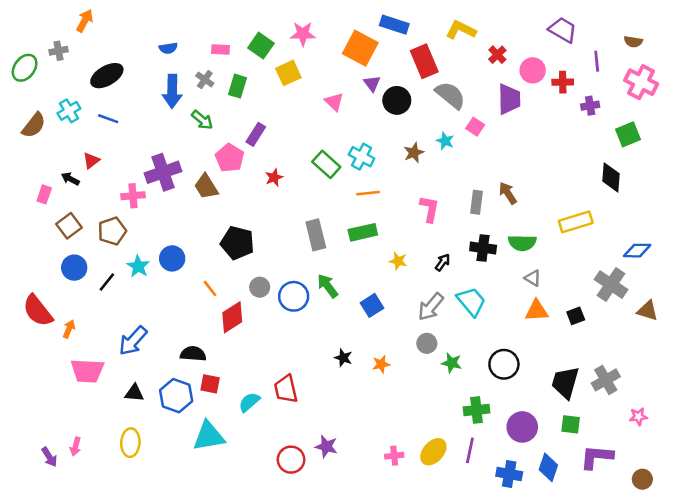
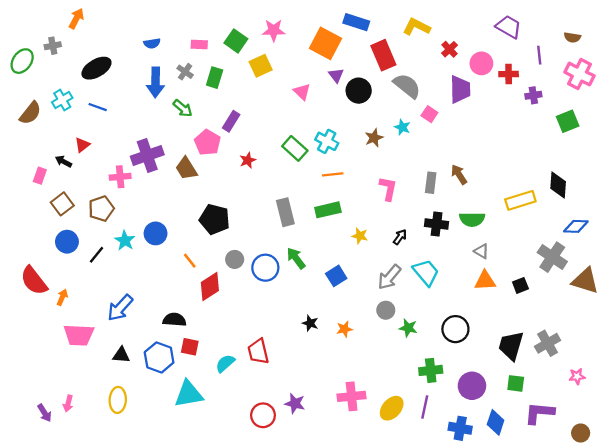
black diamond: (611, 177) -> (558, 185), moved
brown triangle: (648, 311) -> (585, 281), size x1.4
pink cross: (394, 456) -> (352, 396), moved, size x1.6

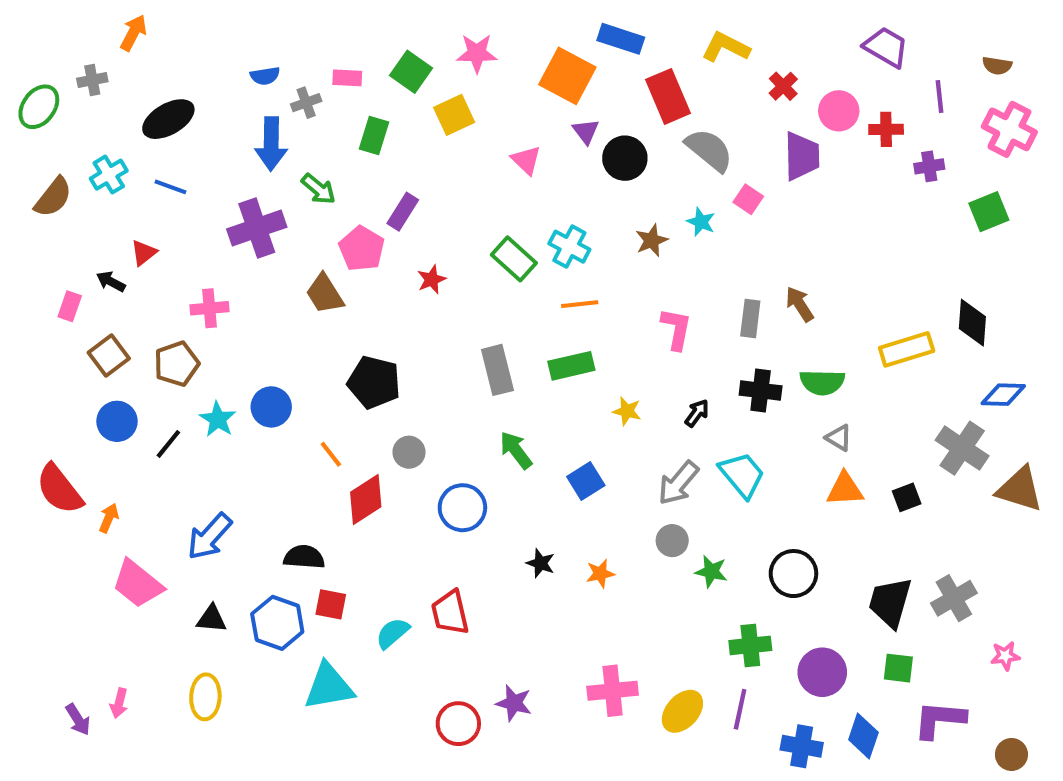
gray cross: (185, 72) -> (306, 103), moved, turned 35
purple cross: (147, 156) -> (257, 228), moved
blue circle: (265, 268) -> (462, 508), moved
pink trapezoid: (79, 335) -> (138, 584), turned 36

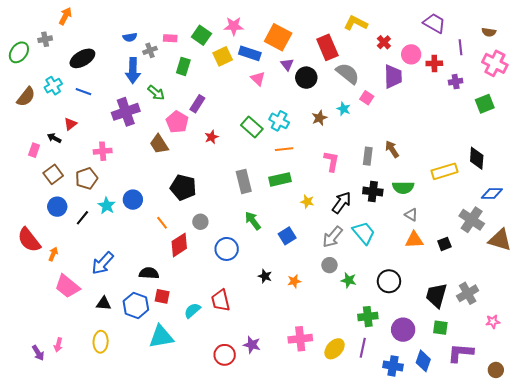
blue rectangle: (621, 39) -> (250, 53), moved
black arrow: (697, 413) -> (342, 203), size x1.6

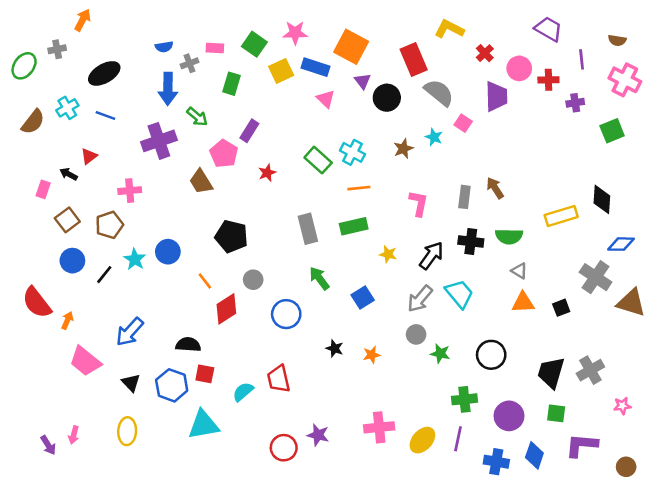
black triangle: (104, 303) -> (131, 383), turned 42

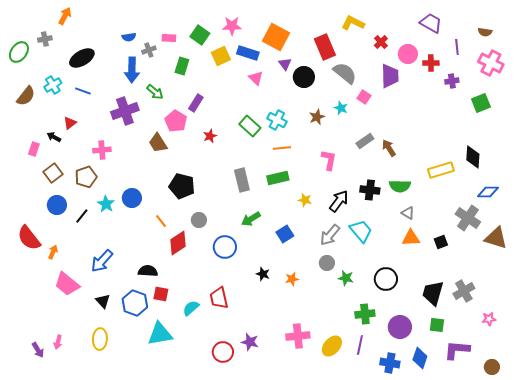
gray rectangle: (464, 197) -> (365, 141), moved, turned 48
green arrow: (319, 278) -> (251, 219), turned -84

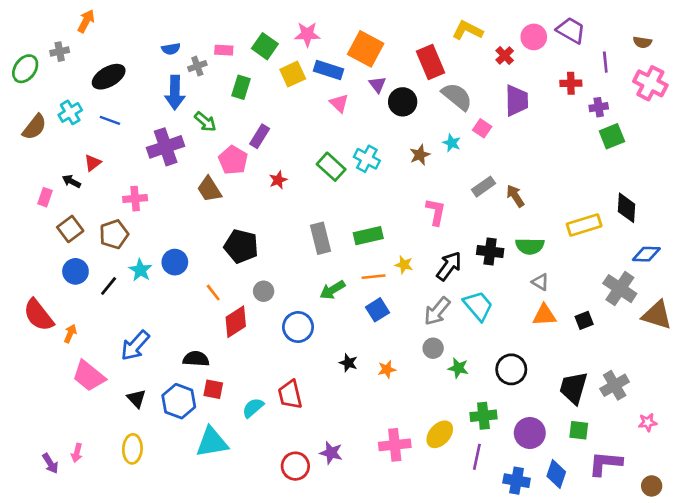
pink circle: (408, 54) -> (534, 37), moved
green square: (481, 103) -> (612, 136), moved
orange line: (282, 148) -> (374, 277), moved
yellow ellipse: (332, 346) -> (440, 434), moved

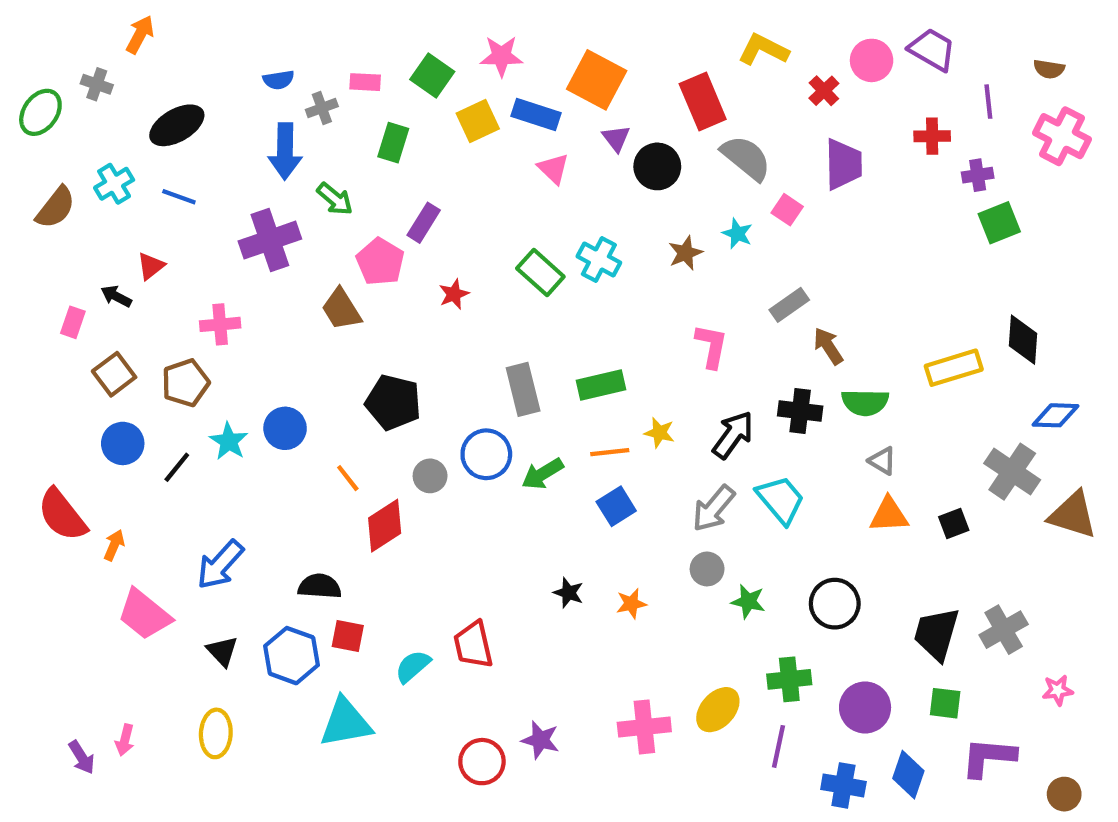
gray cross: (60, 52) -> (97, 84), turned 30
brown arrow: (515, 196) -> (828, 346), moved
blue circle: (298, 327) -> (486, 454), moved

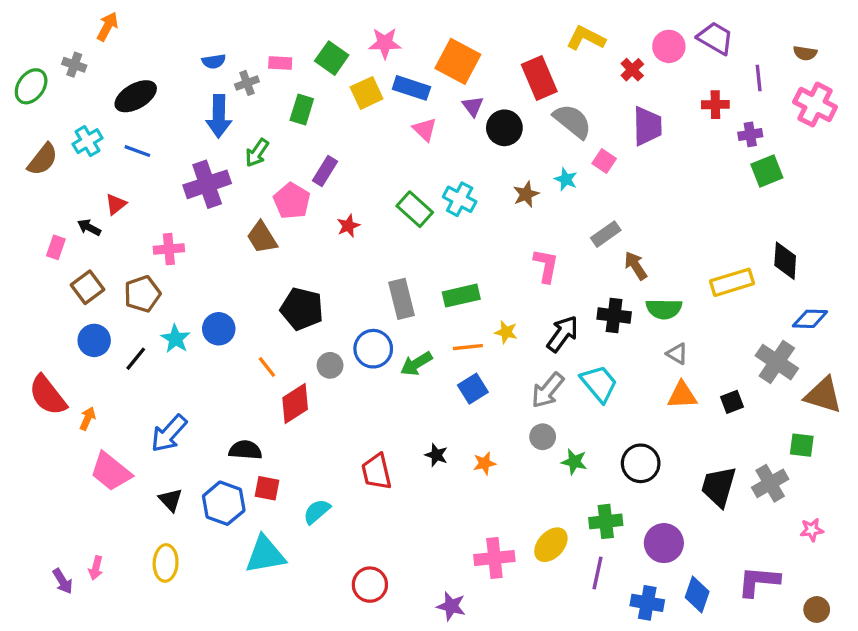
green arrow: (335, 199) -> (257, 153), turned 84
red trapezoid: (473, 645) -> (377, 472), moved
green square: (945, 703) -> (802, 445), moved
purple star: (540, 740) -> (451, 606), moved

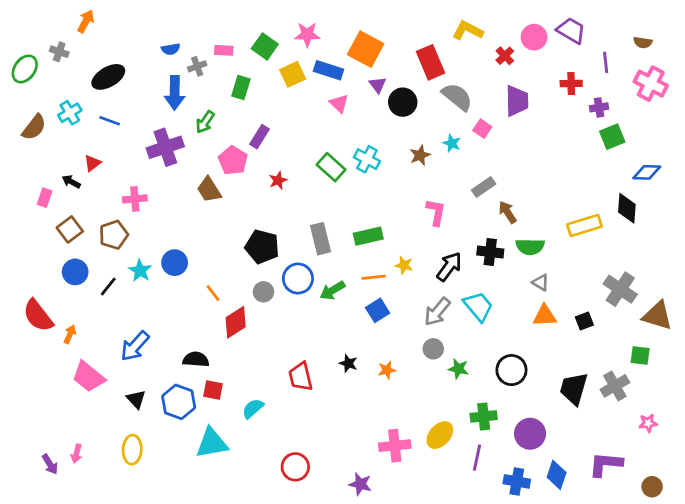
black pentagon: (302, 309) -> (262, 247), moved
blue diamond: (810, 319) -> (647, 172), moved

